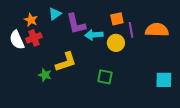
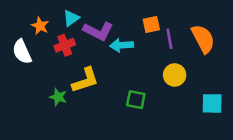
purple L-shape: (76, 24) -> (98, 31), turned -50
orange semicircle: (157, 30) -> (203, 39), turned 60
red cross: (34, 38) -> (65, 45), moved
yellow circle: (116, 43) -> (175, 75), moved

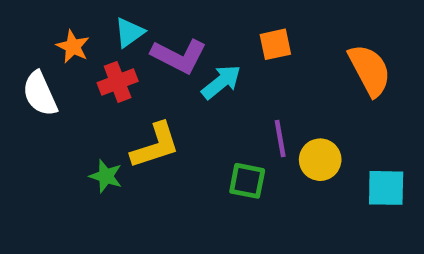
purple line: (169, 39) -> (280, 138), moved
cyan arrow: (122, 45) -> (221, 82), turned 145
yellow circle: (175, 75) -> (320, 160), moved

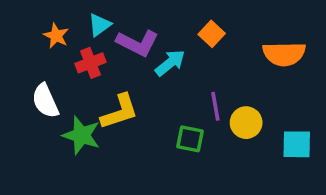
orange square: (275, 44) -> (212, 34), turned -35
orange semicircle: (370, 70) -> (284, 54), turned 117
white semicircle: (40, 94) -> (45, 101), moved
green star: (106, 176) -> (81, 135), size x1.5

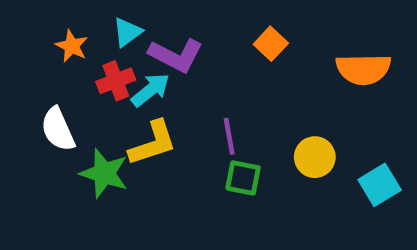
cyan arrow: (170, 63) -> (150, 90), moved
purple line: (215, 106) -> (229, 136), moved
cyan square: (297, 144) -> (380, 185), turned -32

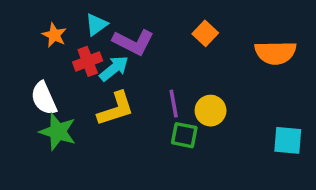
yellow circle: (315, 157) -> (211, 111), moved
green star: (104, 173) -> (58, 132), moved
cyan square: (380, 185) -> (288, 140), turned 36

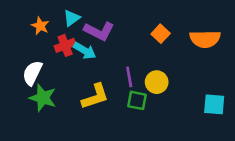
orange square: (205, 33) -> (161, 34), moved
cyan arrow: (114, 68) -> (85, 51), turned 70
white semicircle: (44, 98) -> (32, 73), turned 50
yellow L-shape: (116, 109) -> (95, 96), moved

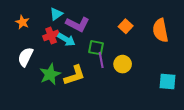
orange star: (40, 26) -> (22, 22), moved
orange semicircle: (205, 39) -> (160, 30), turned 80
green star: (43, 98) -> (50, 74), moved, turned 30
green square: (137, 100) -> (96, 48), moved

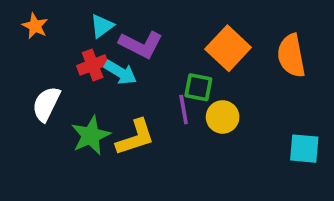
orange star: (22, 22) -> (35, 26), moved
orange square: (126, 26) -> (228, 48), size x1.6
green square: (96, 48) -> (198, 87), moved

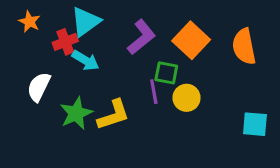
cyan triangle: (102, 26) -> (85, 22), size x1.5
purple L-shape: (141, 45) -> (141, 37), moved, turned -66
red cross: (93, 65) -> (65, 42), moved
cyan arrow: (120, 72) -> (85, 60), moved

